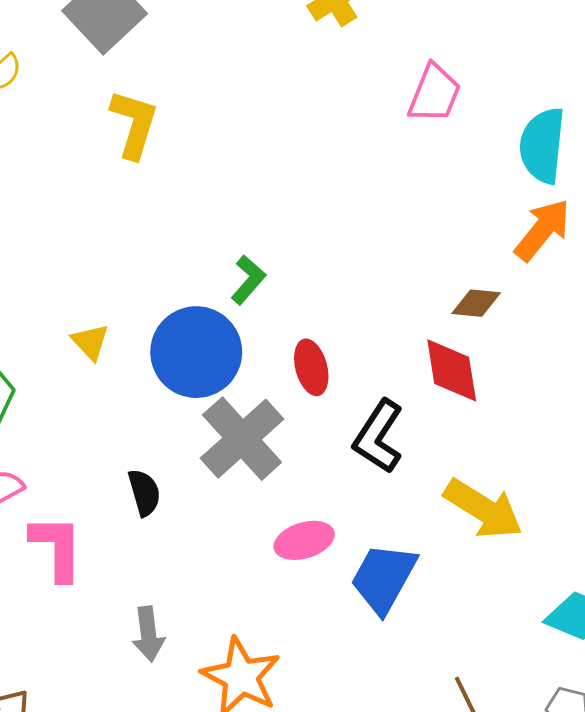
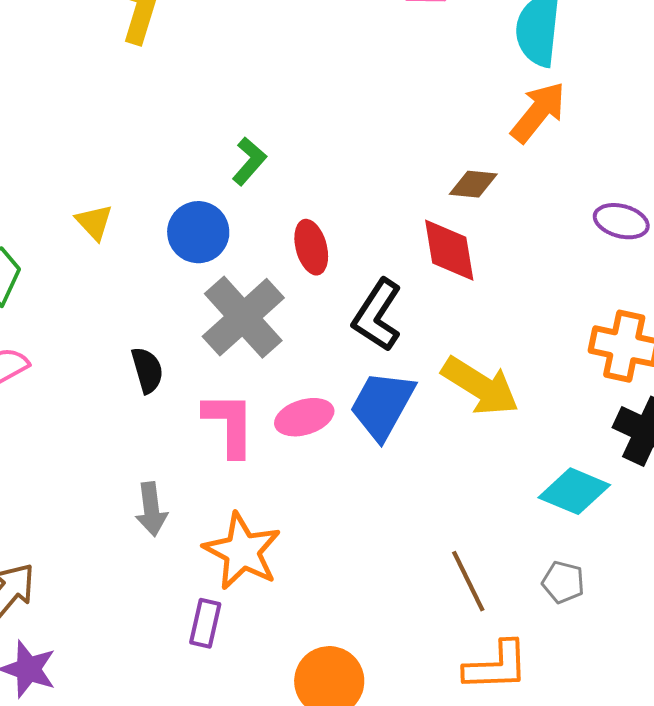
blue circle: (196, 352) -> (198, 232), size x0.7
pink L-shape: (57, 548) -> (229, 424), moved
blue trapezoid: (384, 578) -> (382, 405), moved

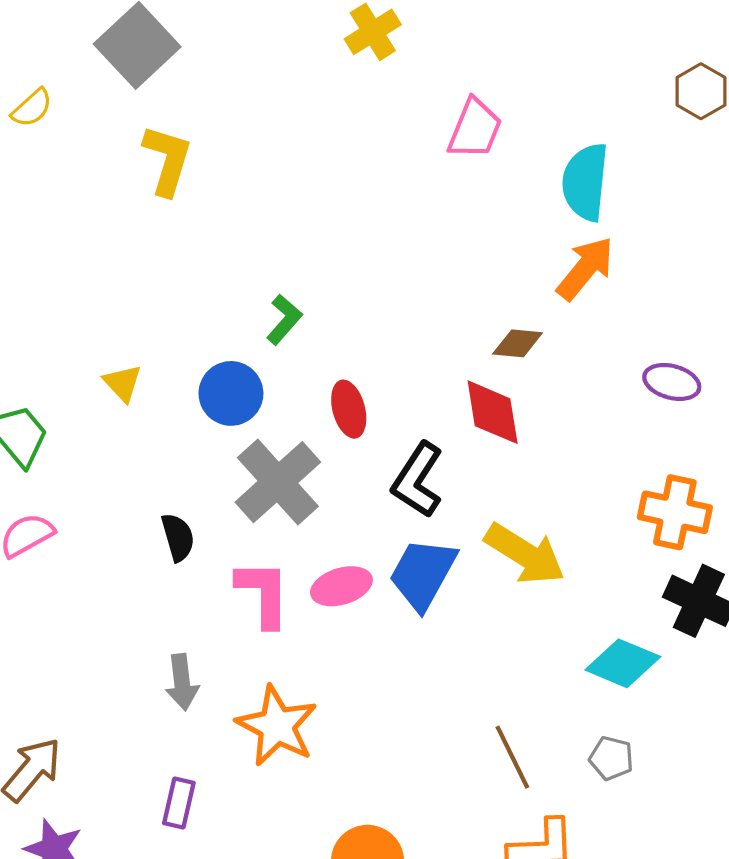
purple rectangle: (205, 623) -> (179, 803), moved

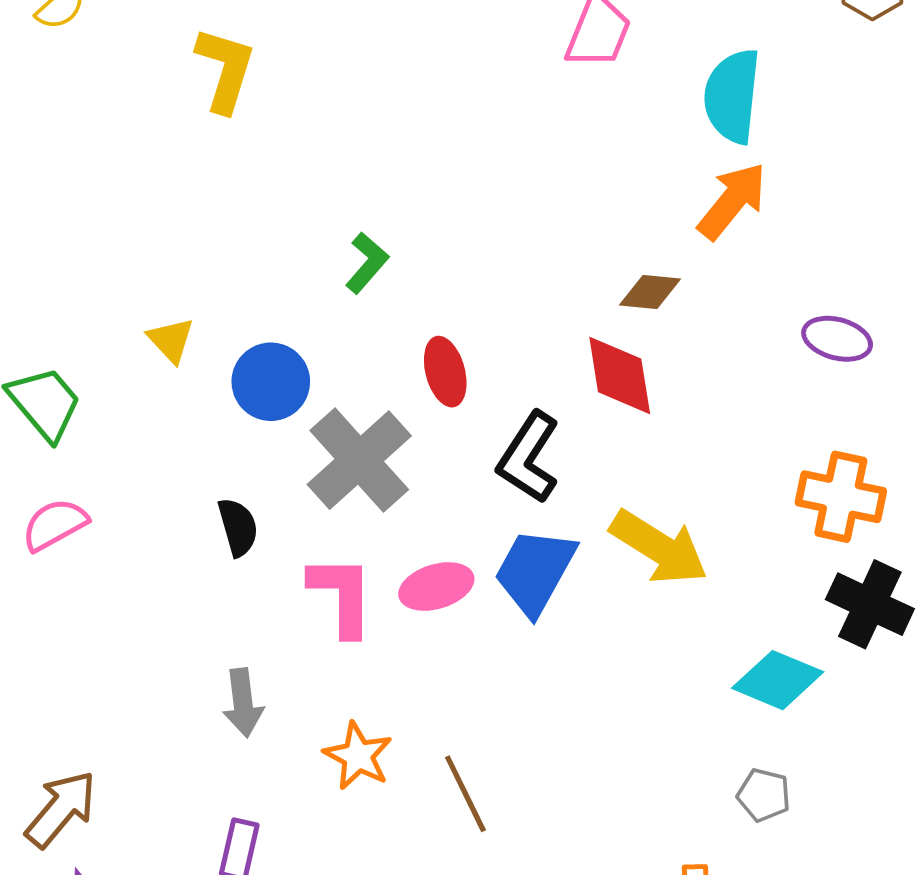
blue circle: (231, 393) -> (271, 382), moved
orange star: (277, 726) -> (358, 756), size x0.7
brown line: (512, 757) -> (465, 794), moved

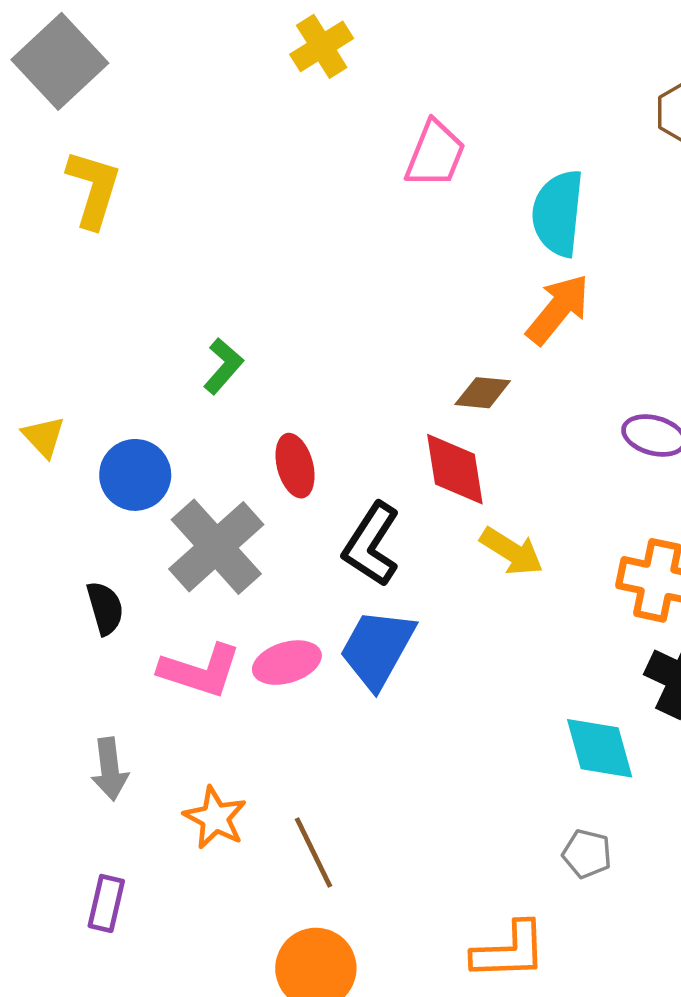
yellow arrow: (659, 547) -> (512, 551), moved, size x0.7
pink L-shape: (342, 595) -> (200, 671), turned 108
cyan diamond: (778, 680) -> (600, 748), turned 52

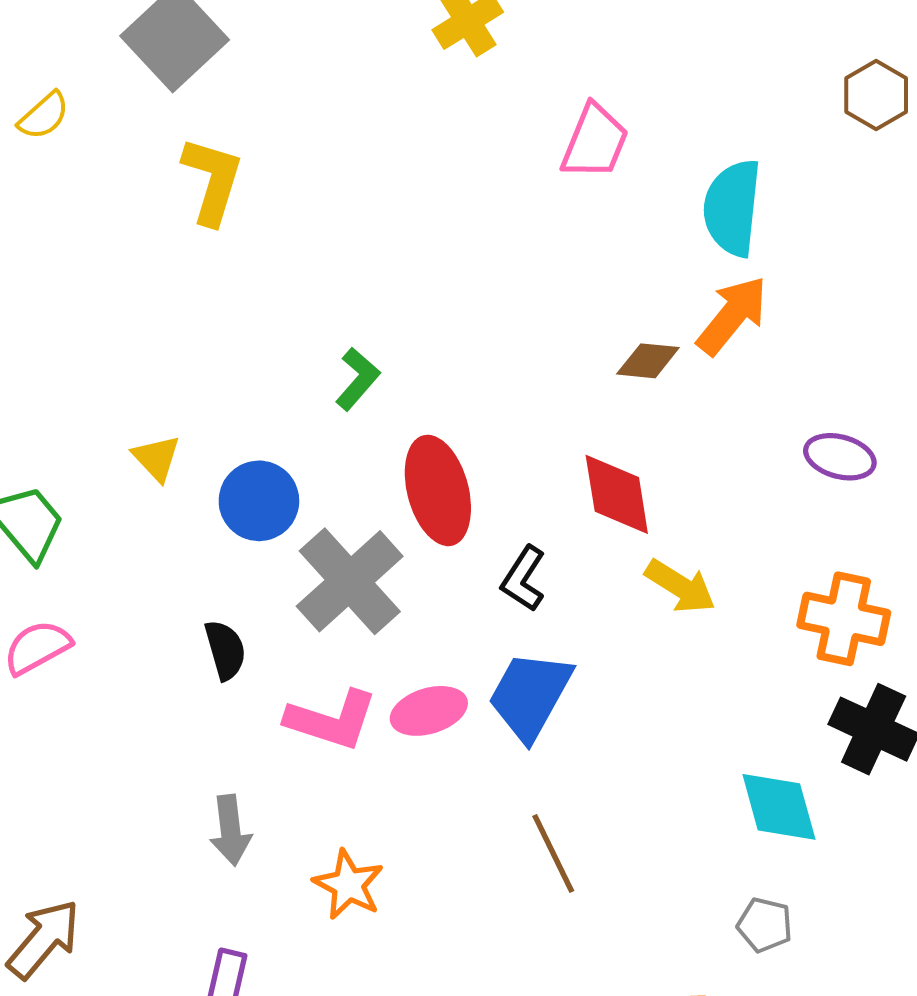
brown diamond: (483, 393) -> (648, 361), moved
red ellipse: (295, 466) -> (438, 490), size x1.5
black L-shape: (371, 544) -> (523, 579), size x0.7
brown line: (314, 852) -> (553, 854), moved

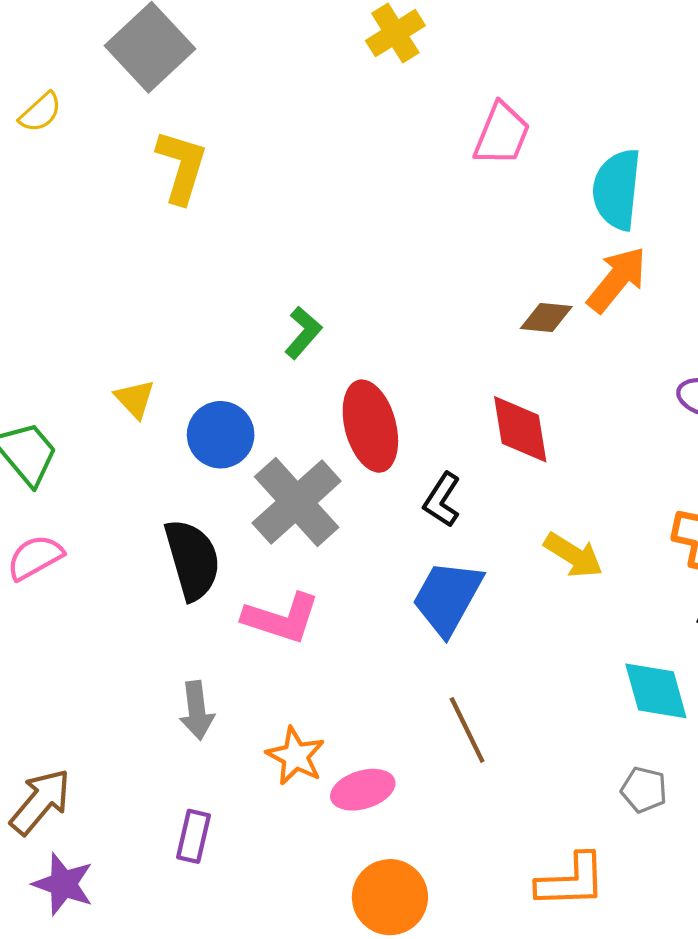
yellow arrow: (680, 586) -> (573, 555), moved
black semicircle: (225, 650) -> (192, 560), size x1.6
pink ellipse: (429, 711) -> (363, 790), moved

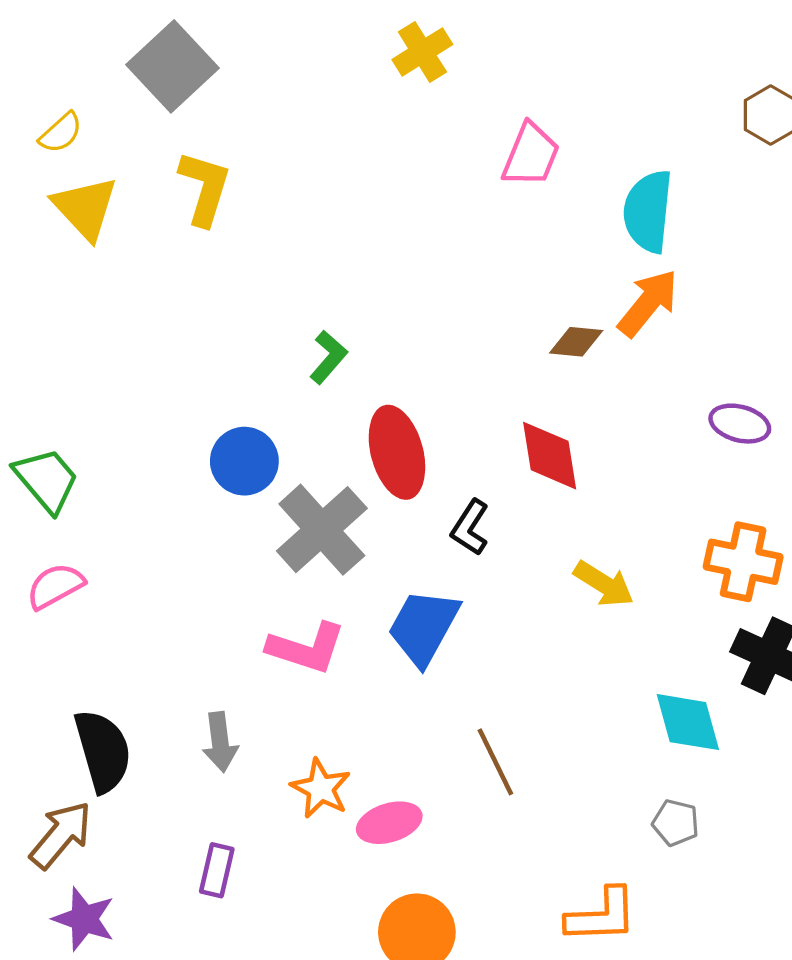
yellow triangle: (135, 399) -> (85, 208), moved, size x1.6
black semicircle: (192, 560) -> (103, 751), moved
blue trapezoid: (447, 598) -> (424, 627), moved

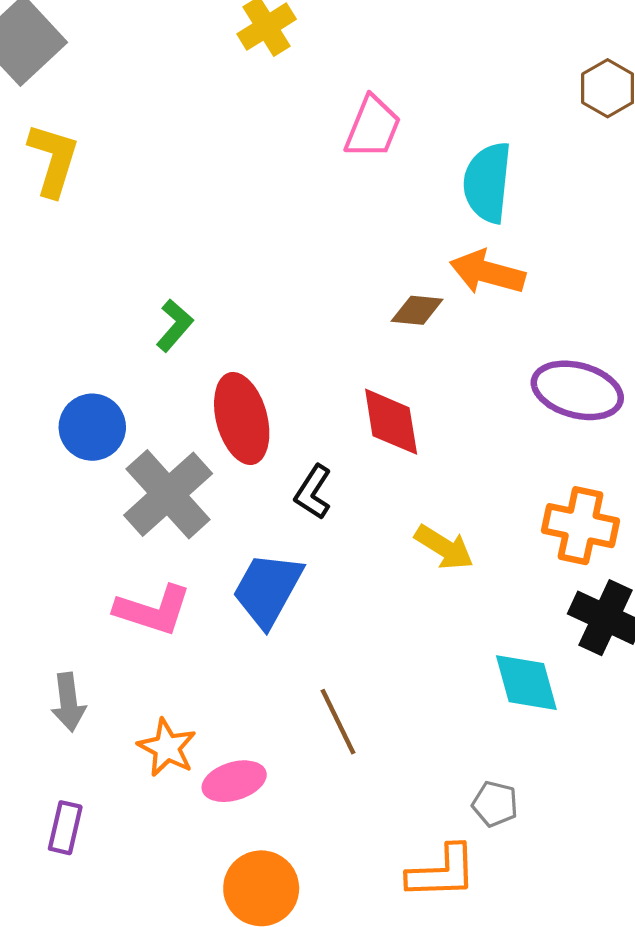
orange arrow: (648, 303) -> (487, 272), turned -114
purple ellipse: (740, 424) -> (577, 390), size x1.5
gray pentagon: (676, 823) -> (495, 804), moved

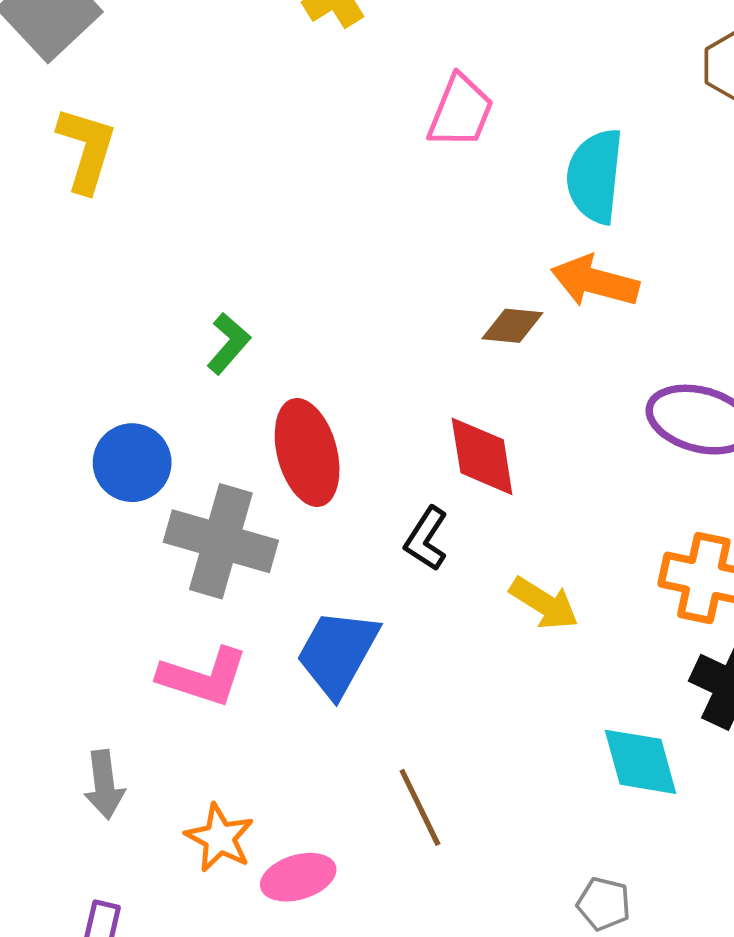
black L-shape: (313, 492) -> (426, 539), moved
gray cross: (168, 494) -> (221, 541), turned -32

